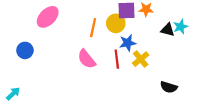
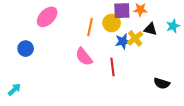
black triangle: (168, 30) -> (150, 29), moved
red line: (117, 59) -> (113, 67), moved
yellow cross: (141, 59) -> (135, 38), moved

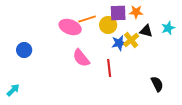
pink ellipse: (47, 17) -> (70, 27), moved, turned 65
orange line: (90, 27) -> (87, 19), moved, turned 60
black semicircle: (162, 83) -> (157, 84), turned -133

